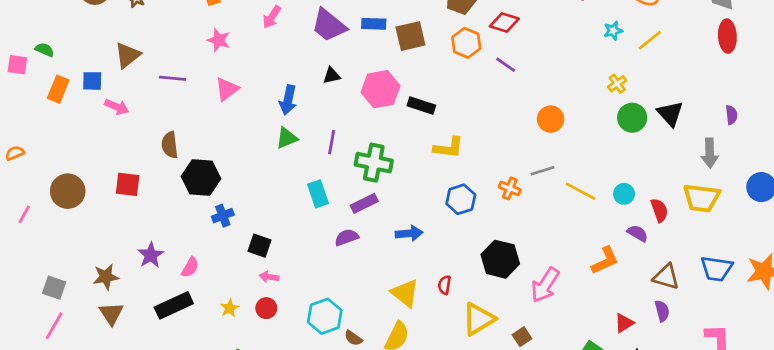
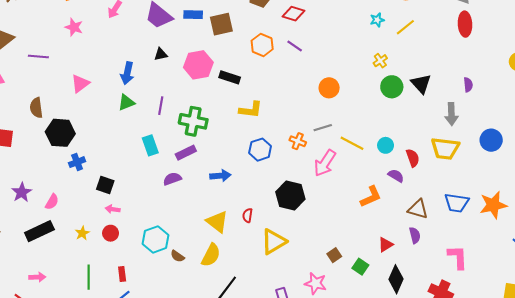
orange hexagon: (466, 43) -> (262, 45), moved
pink triangle: (227, 89) -> (80, 84), moved
pink arrow: (545, 285) -> (325, 163), moved
brown square: (522, 337) -> (334, 255), moved

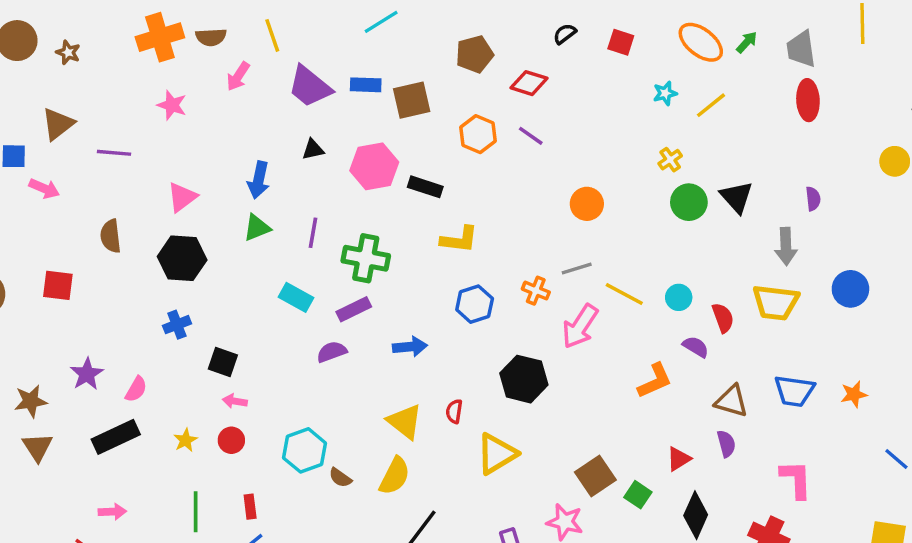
black hexagon: (60, 133) -> (182, 258), moved
cyan rectangle: (150, 145) -> (296, 297), turned -42
orange star: (493, 205) -> (854, 394), size x0.6
brown square: (334, 255) -> (595, 476), size x1.6

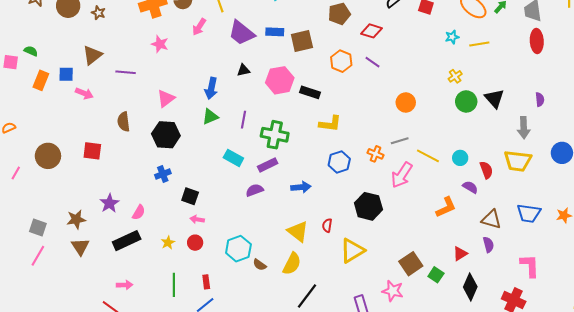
yellow line: (711, 105) -> (479, 44), turned 30

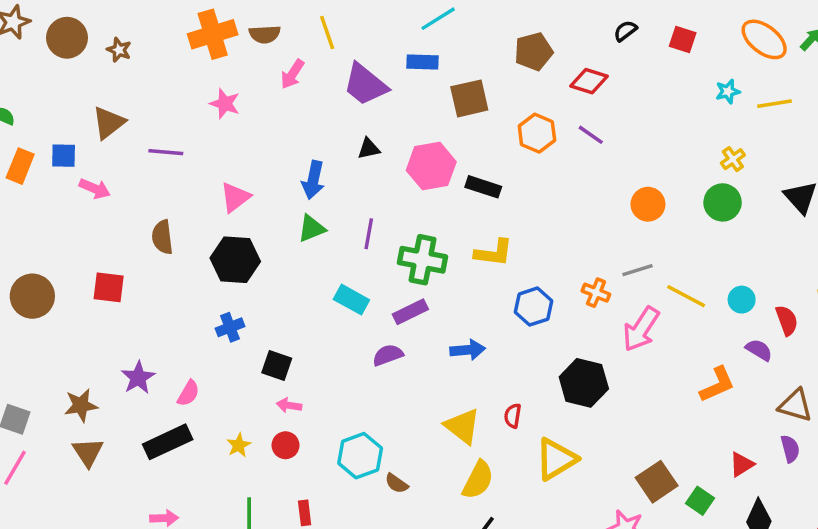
blue rectangle: (275, 32) -> (423, 62), moved
green circle: (466, 101) -> (723, 202), moved
yellow L-shape: (330, 124) -> (494, 253), moved
yellow semicircle: (292, 264) -> (478, 480), moved

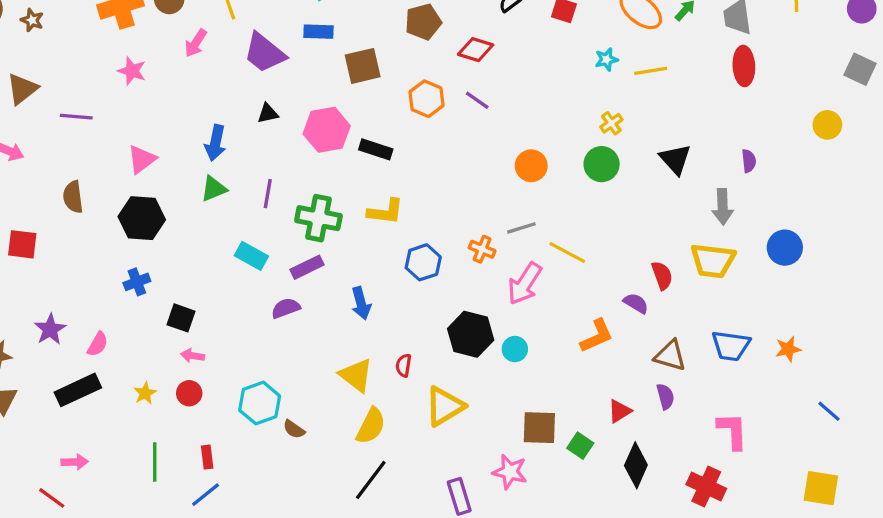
cyan circle: (742, 300) -> (515, 349), moved
blue arrow: (468, 350) -> (361, 303), turned 80
brown square: (657, 482) -> (539, 428), turned 36

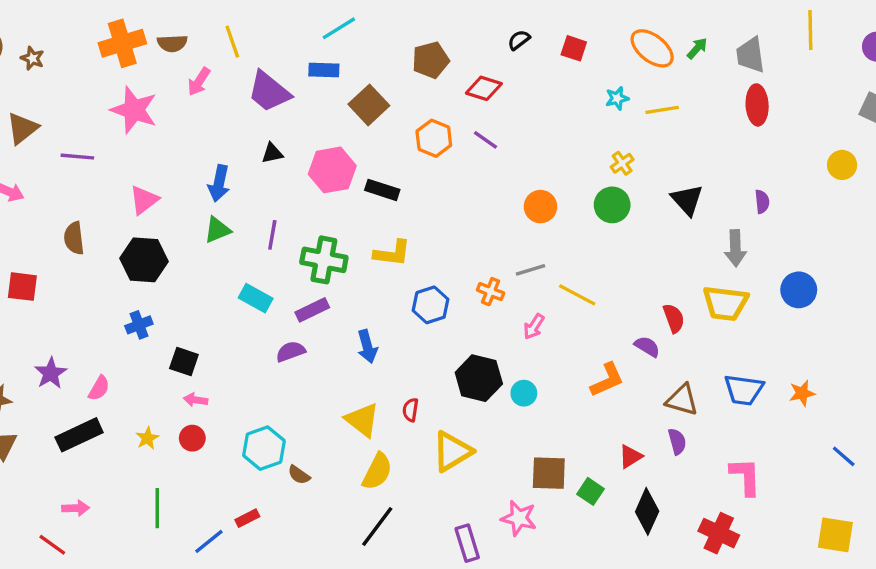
brown square: (363, 66) -> (369, 105), turned -30
pink star: (132, 71) -> (134, 110), size x1.6
pink arrow: (525, 284) -> (534, 327), size x0.6
red rectangle: (207, 457) -> (247, 518), moved, turned 70

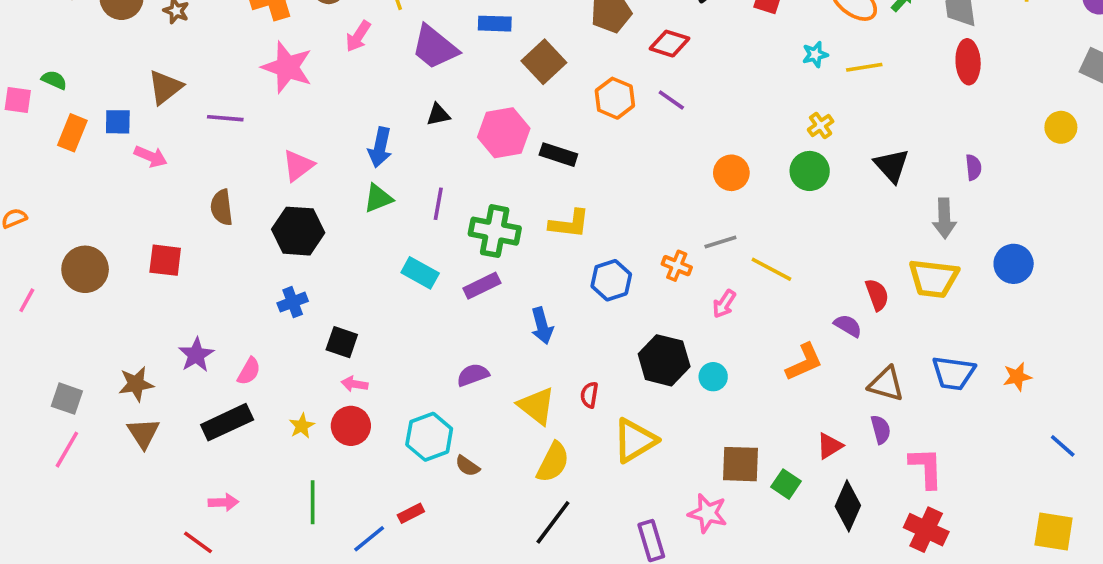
purple semicircle: (291, 352) -> (473, 375), moved
red circle: (192, 438) -> (351, 426), size x1.4
pink L-shape: (745, 476) -> (926, 468), moved

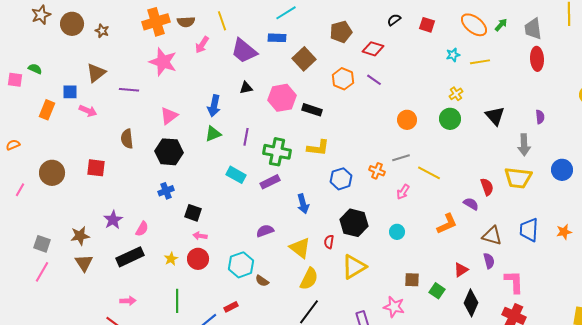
orange rectangle: (72, 133) -> (47, 110), moved
black hexagon: (664, 360) -> (354, 223), moved
blue trapezoid: (953, 373) -> (529, 230), turned 85
brown square: (740, 464) -> (412, 280), size x0.7

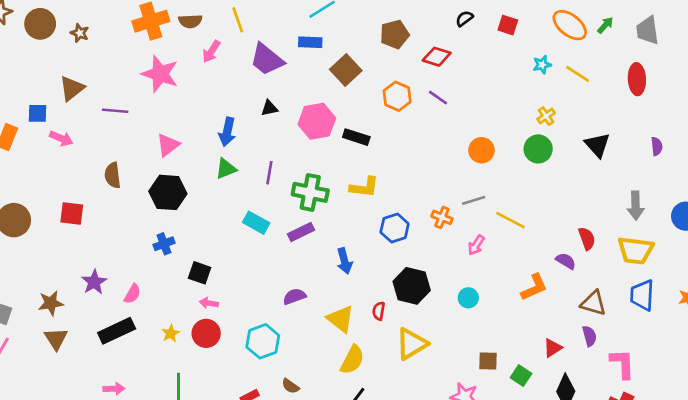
red ellipse: (537, 59) -> (637, 79), moved
yellow line: (480, 62) -> (578, 74), turned 42
gray arrow: (524, 145) -> (636, 206), moved
yellow trapezoid: (518, 178) -> (636, 250), moved
brown semicircle: (262, 281) -> (290, 386), moved

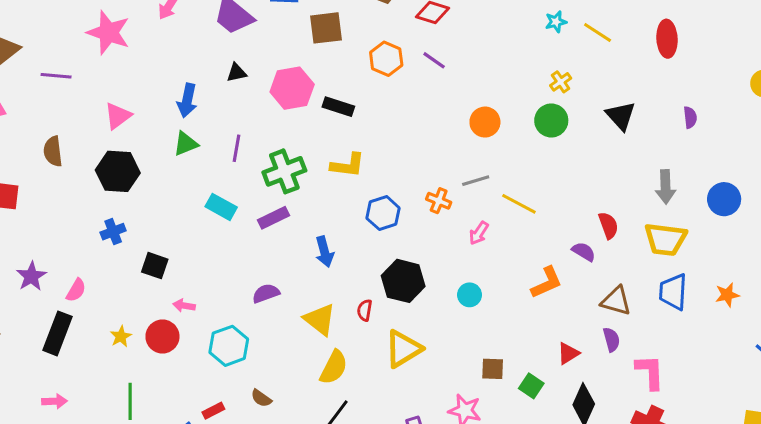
brown square: (346, 70) -> (326, 28), turned 36
green cross: (310, 192) -> (284, 171), turned -32
pink arrow: (209, 303) -> (184, 306), moved
black rectangle: (117, 331) -> (58, 333), turned -44

